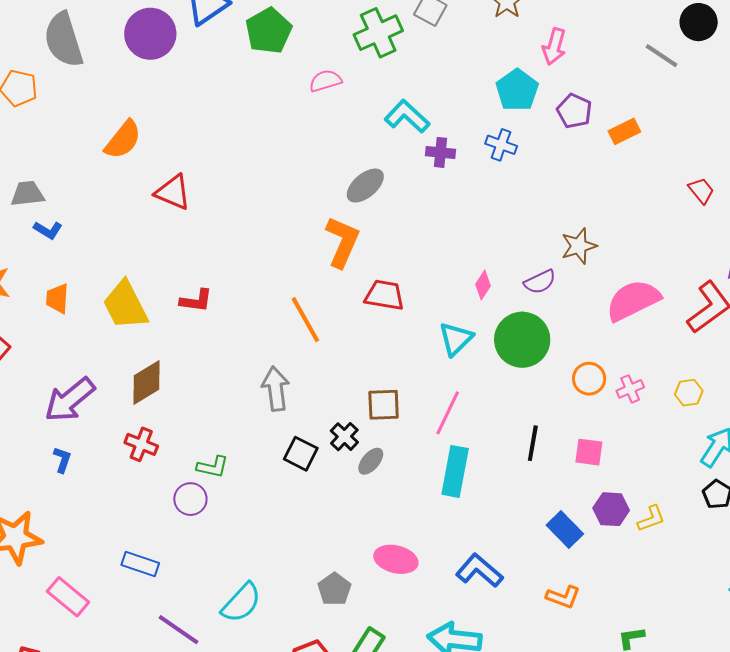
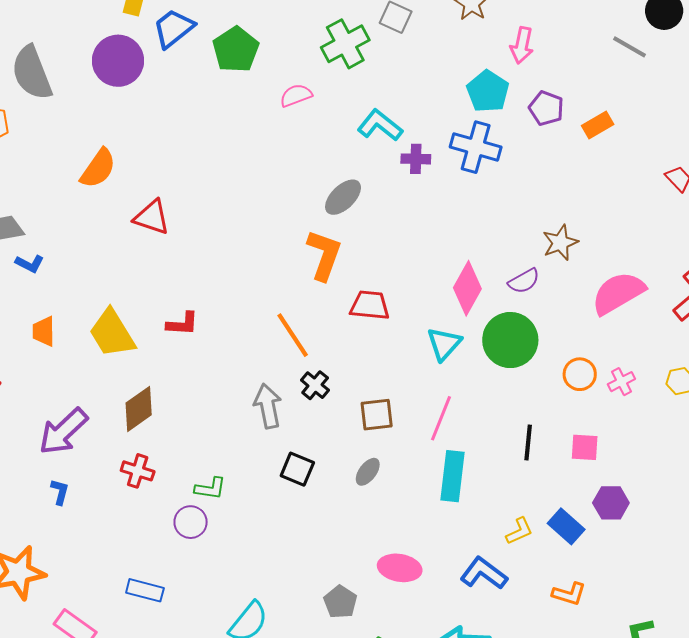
blue cross: (501, 145) -> (476, 147), size x1.6
pink diamond: (483, 285) -> (467, 288), size x1.8
black cross: (344, 437) -> (315, 385), moved
yellow L-shape: (651, 519) -> (519, 531), moved

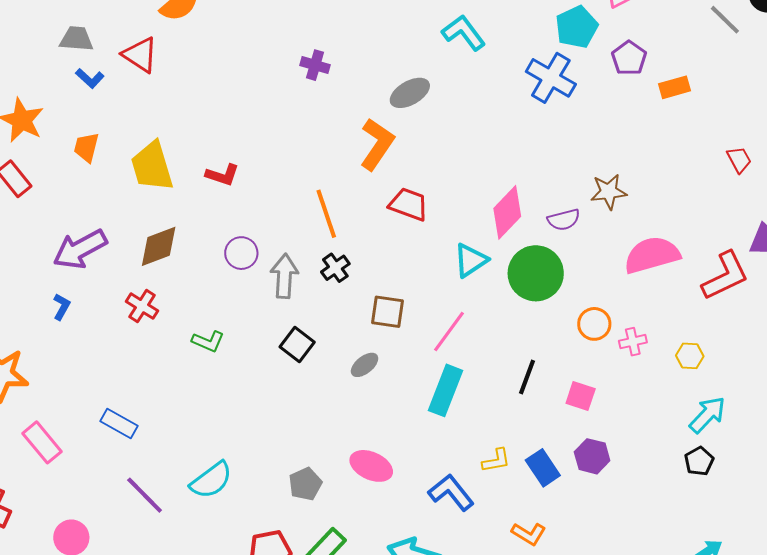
purple cross: (416, 159) -> (315, 65), moved
red triangle: (152, 217) -> (140, 55), moved
purple circle: (191, 522) -> (241, 253), moved

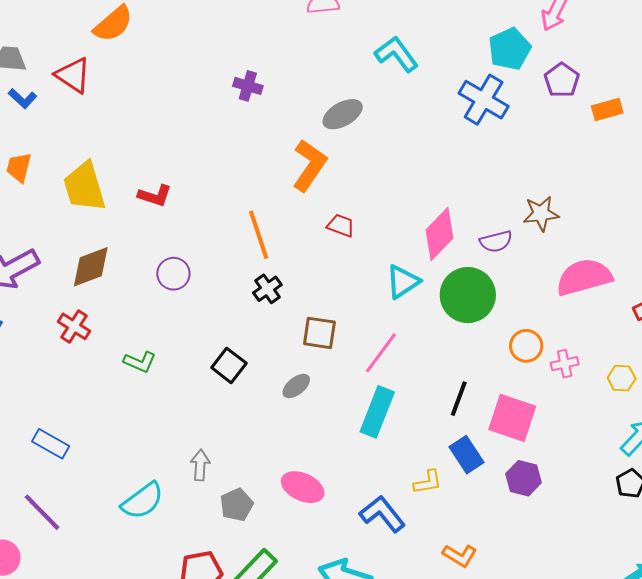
red trapezoid: (409, 204) -> (341, 226), size x0.7
gray arrow: (284, 276) -> (200, 465), moved, size x0.7
pink square: (581, 396) -> (512, 418), size x1.6
blue rectangle: (543, 468) -> (466, 455), moved
purple line: (145, 495) -> (42, 512), moved

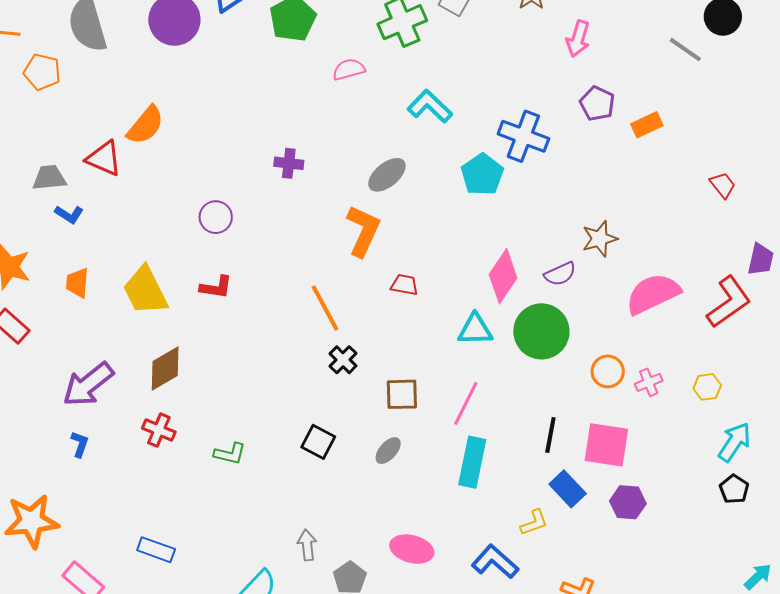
cyan pentagon: (510, 49) -> (482, 175), moved
red triangle: (73, 75) -> (104, 158), moved
purple circle: (173, 274) -> (216, 217), moved
cyan triangle: (403, 282) -> (475, 330), turned 42

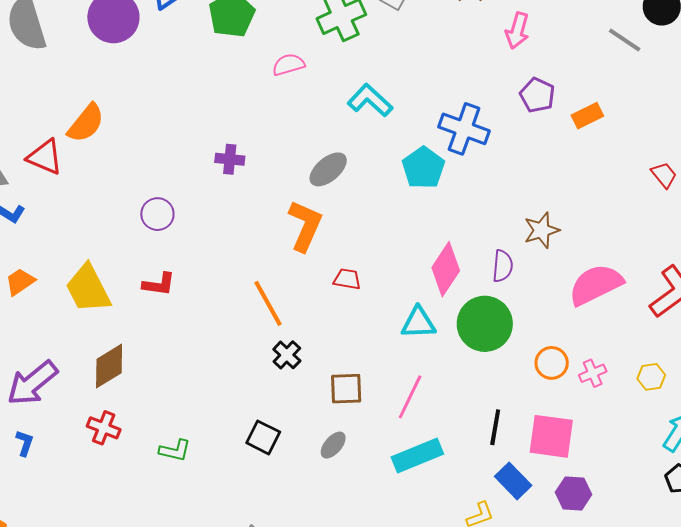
purple semicircle: (560, 274) -> (503, 266), turned -60
orange trapezoid: (77, 283) -> (20, 282), turned 52
cyan rectangle: (472, 462) -> (417, 455), turned 57

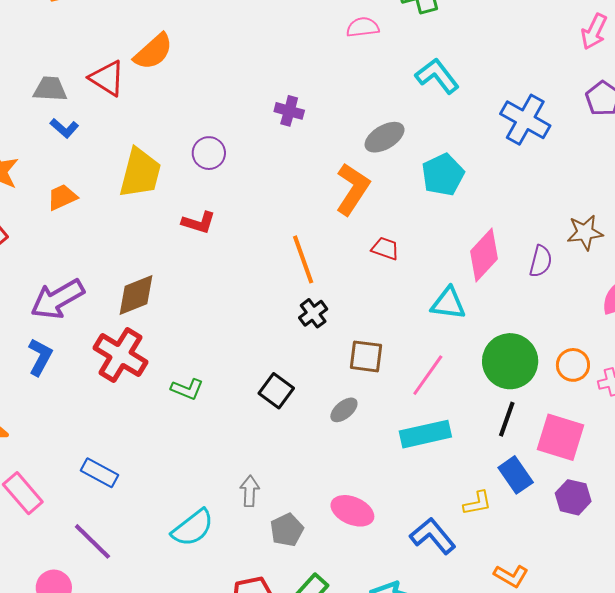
cyan pentagon: (423, 168) -> (443, 175), moved
yellow trapezoid: (88, 289) -> (140, 173), moved, turned -148
green circle: (485, 324) -> (510, 361), moved
red cross: (104, 428) -> (120, 355), size x1.6
blue L-shape: (25, 443) -> (40, 357), size x1.4

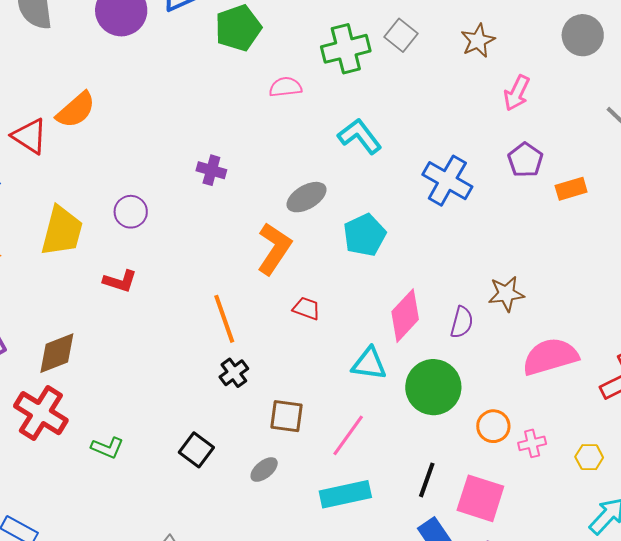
green circle: (510, 361) -> (433, 387), moved

